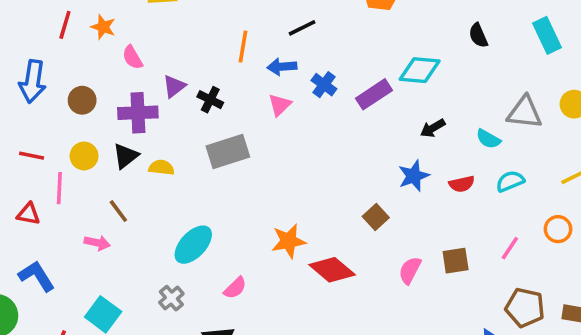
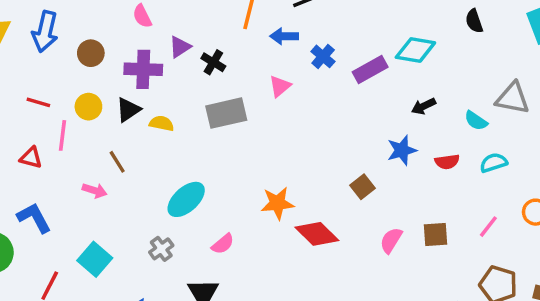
pink triangle: (280, 105) -> (280, 86), moved

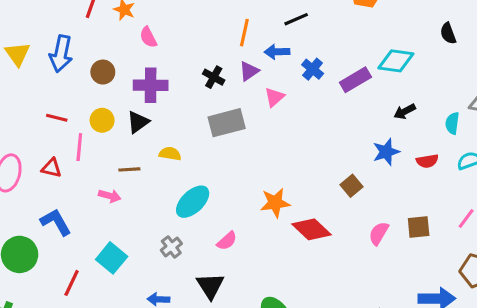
purple triangle: (180, 47) -> (249, 71), moved
cyan semicircle: (476, 121) -> (452, 123), turned 65
yellow semicircle: (162, 123) -> (170, 154), moved
brown line: (117, 162) -> (129, 169), turned -60

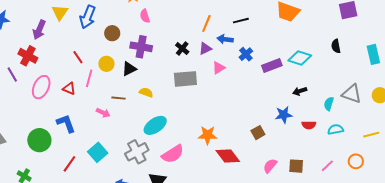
red line: (57, 118) -> (78, 57), turned 32
pink semicircle: (227, 241) -> (173, 154), size x1.6
gray cross: (171, 247) -> (137, 152), size x1.6

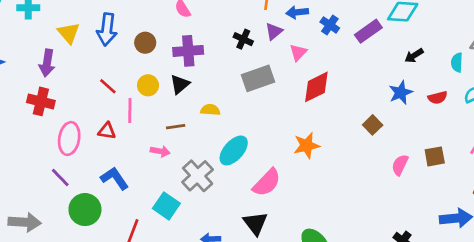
purple line: (12, 74) -> (60, 177), moved
gray cross: (137, 152) -> (198, 176), moved
red diamond: (228, 156) -> (316, 87), moved, turned -65

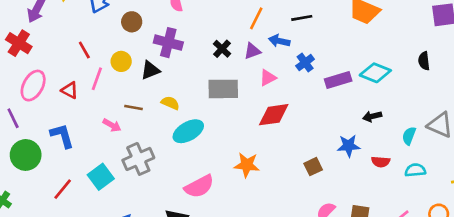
cyan ellipse: (234, 150) -> (188, 131), moved

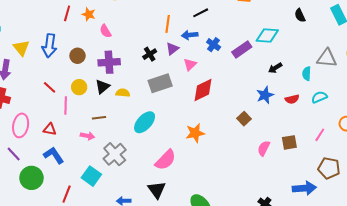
black cross: (222, 49) -> (150, 54), turned 32
red triangle: (70, 90) -> (50, 129), moved
yellow semicircle: (170, 103) -> (123, 93), moved

